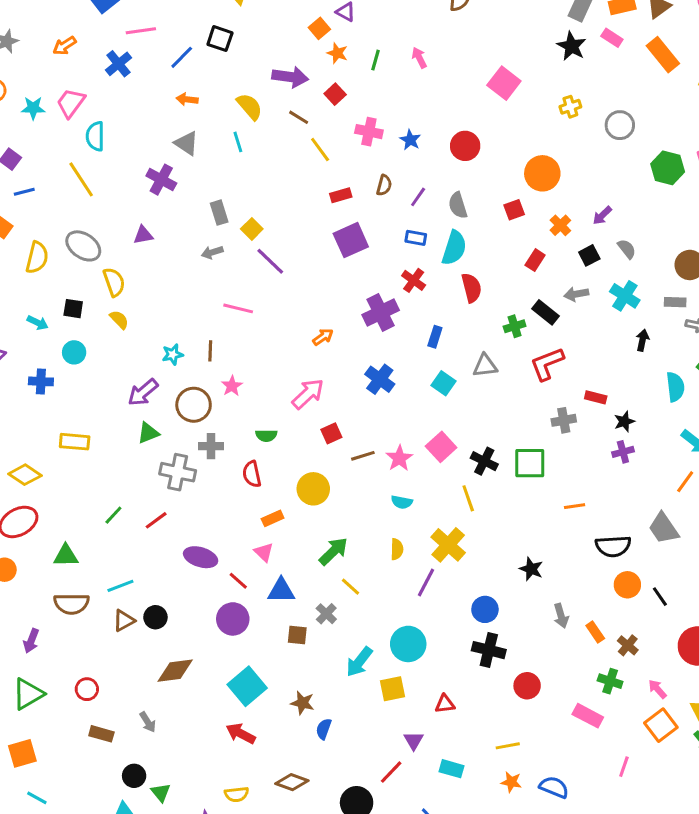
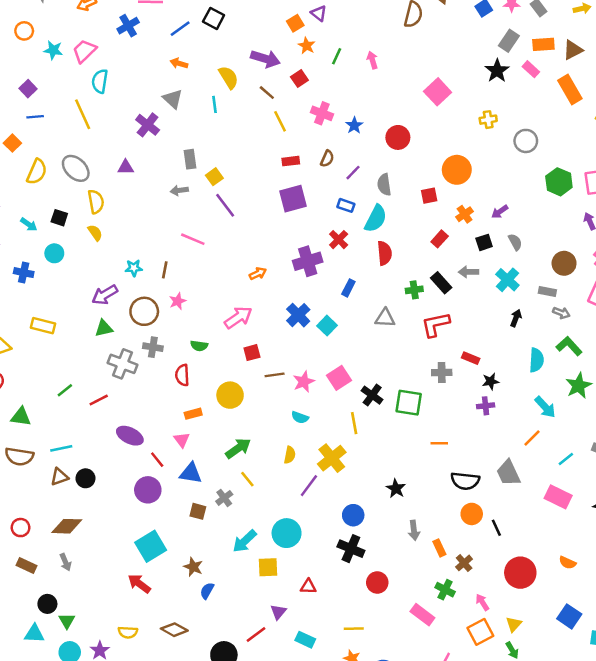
cyan square: (444, 383) -> (327, 326), moved
brown diamond: (175, 671) -> (67, 526), moved

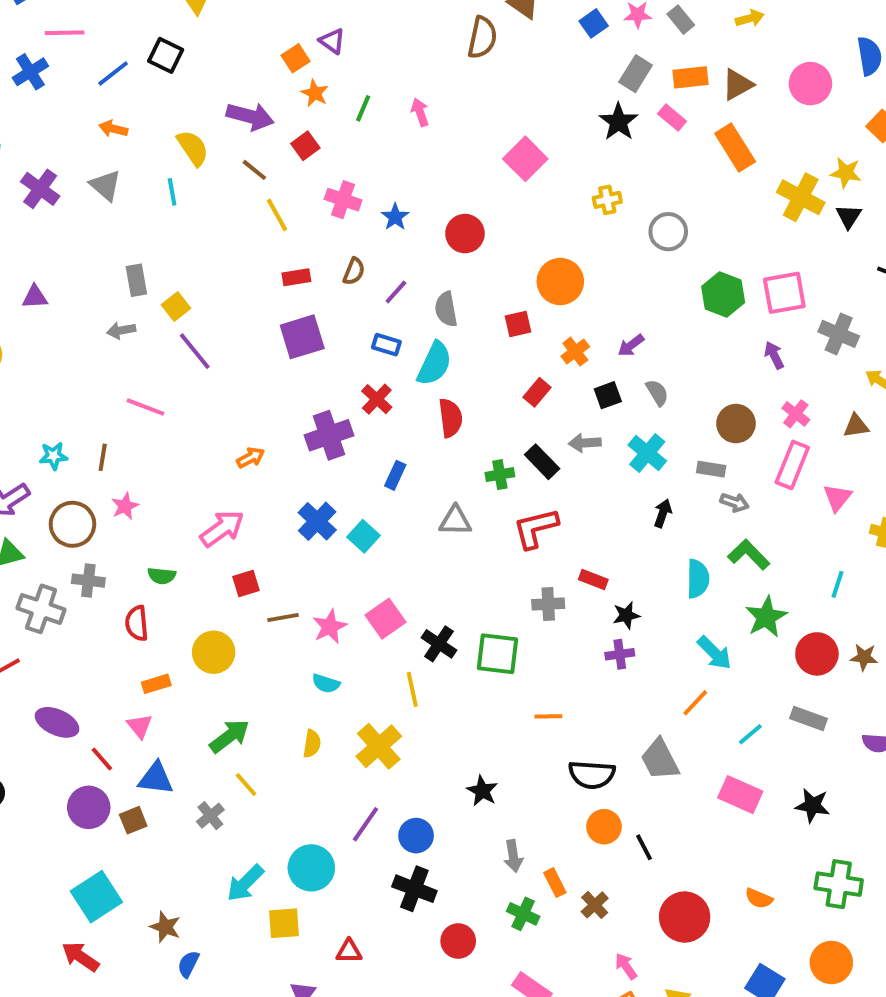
purple cross: (148, 125) -> (40, 189), moved
purple line: (309, 486) -> (366, 824), moved
brown square: (198, 511) -> (133, 820), moved, turned -35
green cross: (445, 590) -> (523, 914), moved

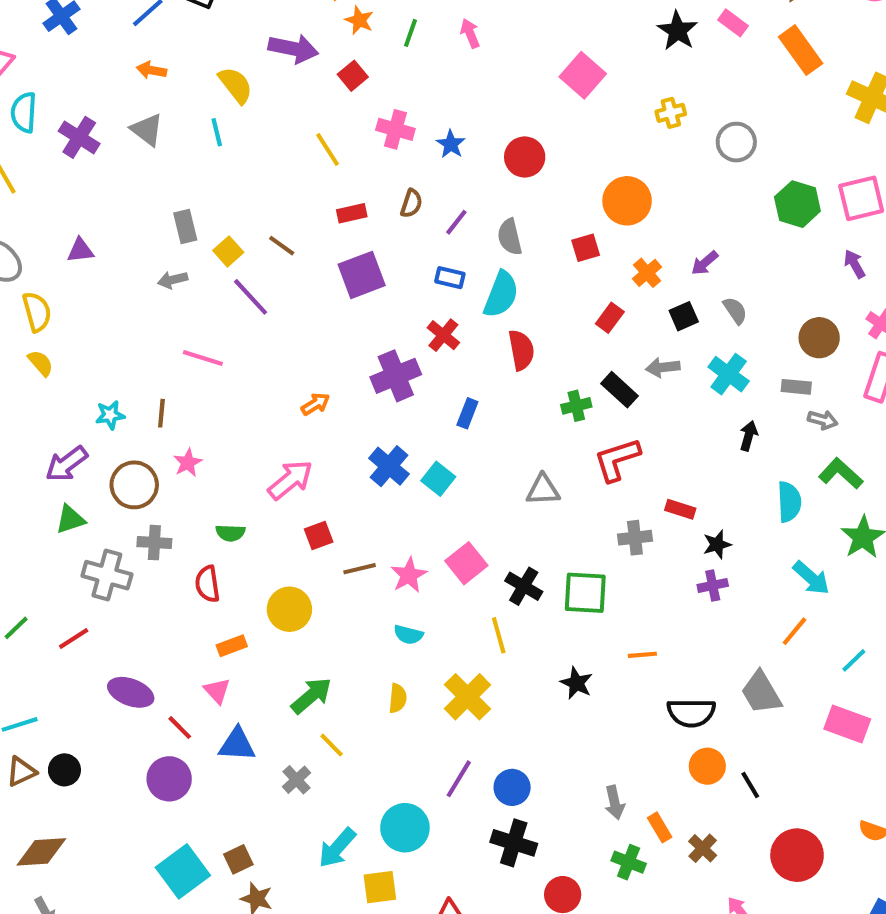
brown line: (254, 170) -> (282, 246), moved
gray triangle: (455, 521) -> (543, 490), moved
black star: (482, 791) -> (576, 683), moved
brown square: (133, 820) -> (238, 859), moved

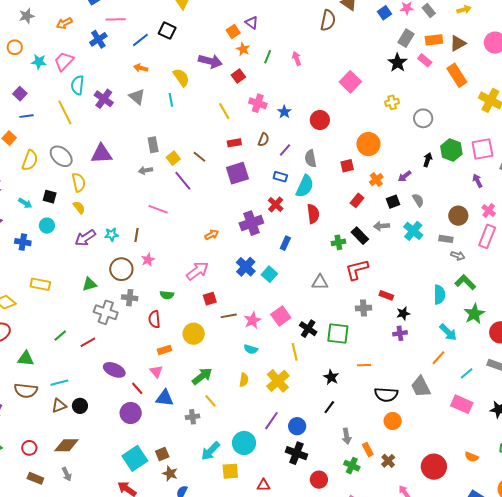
purple triangle: (80, 250) -> (101, 154), size x1.6
black arrow: (749, 436) -> (428, 160), moved
purple arrow: (67, 464) -> (85, 238), moved
gray cross: (296, 780) -> (193, 417), turned 32
black line: (750, 785) -> (329, 407), moved, turned 64

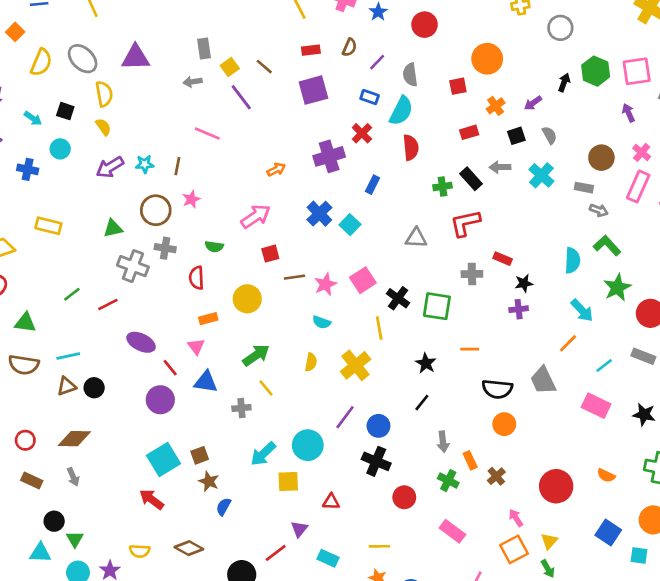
red rectangle: (357, 200) -> (469, 132), turned 32

